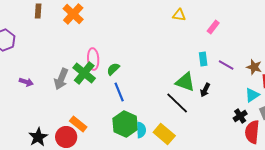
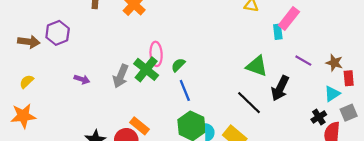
pink rectangle: (213, 27) -> (289, 18), size x1.5
cyan rectangle: (203, 59) -> (278, 32), moved
green triangle: (185, 82) -> (257, 66), moved
black arrow: (205, 90) -> (280, 88), size x1.6

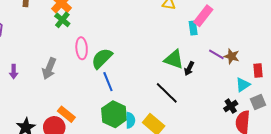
brown star: (334, 63) -> (232, 56), moved
green semicircle: (178, 65) -> (102, 58), size x1.6
green cross: (146, 69) -> (62, 20), moved, size x0.7
purple arrow: (82, 79) -> (14, 72), turned 72
black arrow: (280, 88) -> (189, 69), moved, size x0.6

